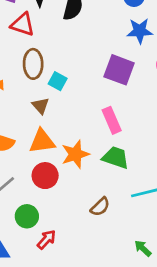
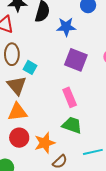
blue star: (140, 31) -> (66, 27), moved
brown triangle: (40, 106) -> (17, 85), size x1.5
orange star: (75, 154) -> (45, 143), moved

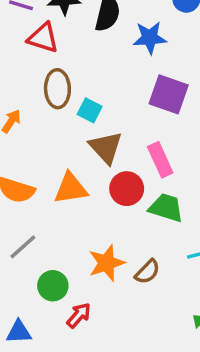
brown triangle: (17, 85) -> (106, 147), moved
red circle: (19, 138) -> (127, 189), moved
orange star: (45, 143) -> (107, 263), moved

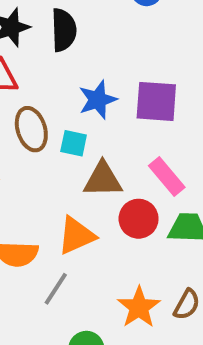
blue star: (150, 38) -> (98, 100), moved
brown triangle: (106, 147) -> (103, 179), turned -33
gray line: (23, 247) -> (56, 289), moved

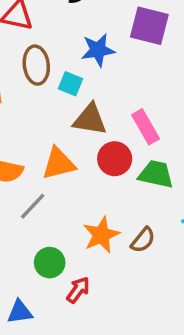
purple square: (156, 101) -> (149, 26), moved

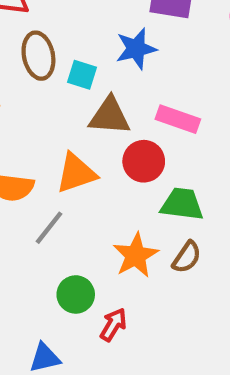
blue star: (98, 50) -> (136, 49), moved
pink rectangle: (146, 127) -> (178, 119), turned -36
green trapezoid: (156, 174) -> (182, 204), moved

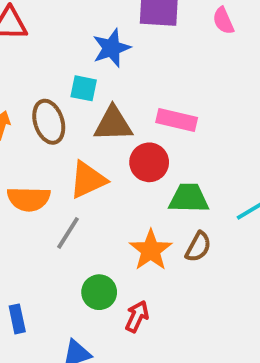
blue star: (136, 49) -> (111, 48), moved
brown ellipse: (38, 56) -> (49, 122), moved

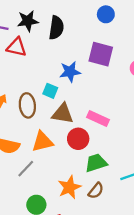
green trapezoid: (189, 198) -> (96, 163), turned -30

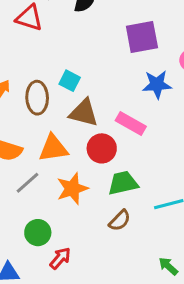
purple square: (101, 54) -> (142, 37), turned -30
blue star: (70, 72) -> (157, 84), moved
orange star: (69, 187) -> (72, 189), moved

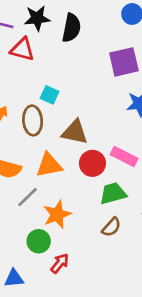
cyan square: (70, 81) -> (50, 95), moved
pink rectangle: (131, 123) -> (124, 157), moved
orange star: (72, 189) -> (57, 214), moved

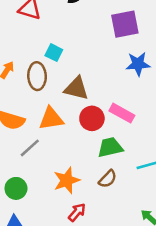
orange star: (57, 214) -> (67, 180), moved
green circle: (39, 241) -> (16, 188), moved
red arrow: (60, 263) -> (77, 212), moved

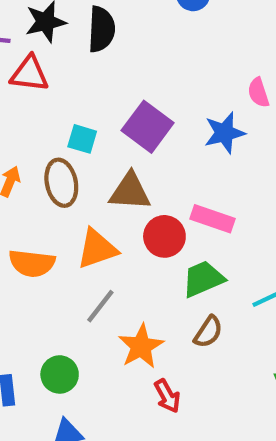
purple square: (125, 24) -> (148, 127), moved, turned -32
gray line: (30, 148) -> (100, 306), moved
red arrow: (77, 212) -> (167, 396), turned 120

